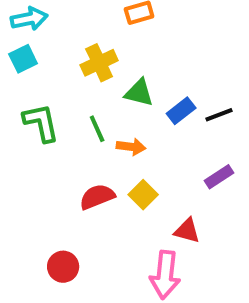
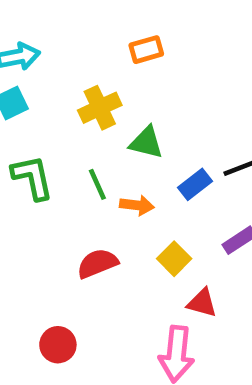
blue rectangle: (181, 111) -> (195, 184), moved
yellow square: (143, 195) -> (174, 259), moved

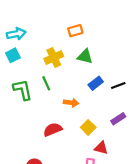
green triangle: (146, 143) -> (85, 56), moved
green line: (97, 184) -> (46, 83), moved
blue rectangle: (195, 184) -> (96, 83), moved

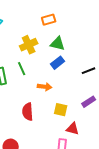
blue rectangle: (96, 83) -> (58, 63), moved
yellow square: (88, 127) -> (61, 110), turned -32
red semicircle: (53, 130) -> (28, 112), turned -72

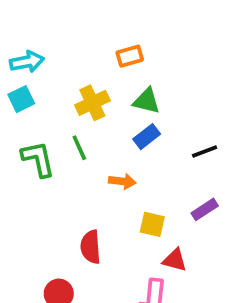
red semicircle: (28, 112) -> (91, 247), moved

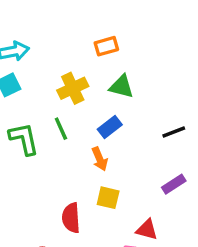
blue rectangle: (147, 137) -> (110, 127), moved
orange arrow: (122, 181) -> (100, 159), turned 60
yellow square: (152, 224) -> (108, 198), moved

